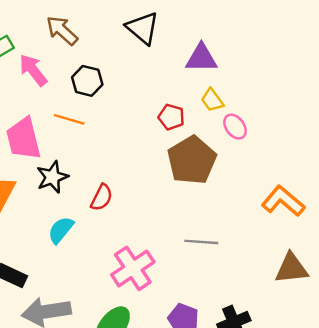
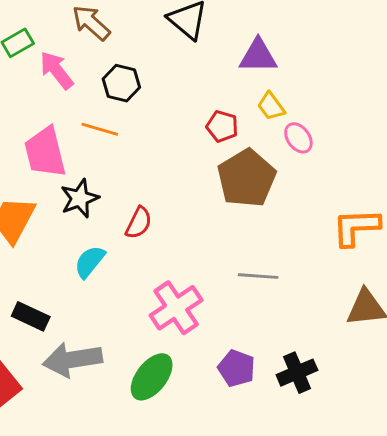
orange L-shape: (283, 201) -> (356, 227), turned -42

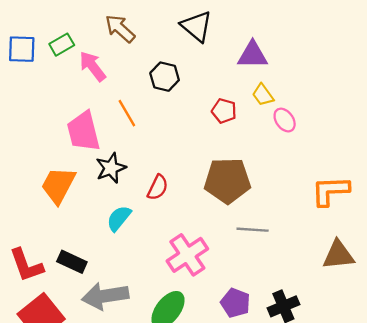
black hexagon: (121, 83) -> (165, 77), moved
orange line: (100, 129) -> (127, 113), turned 44
brown pentagon: (247, 178) -> (227, 181), moved, turned 30

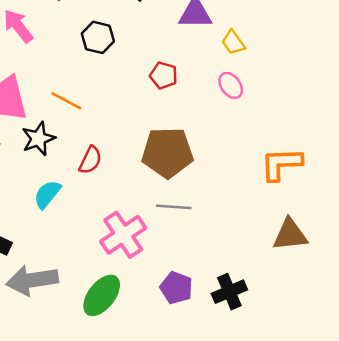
yellow trapezoid: (263, 95) -> (233, 42), moved
orange line: (127, 113) -> (66, 101), moved, turned -32
gray line: (253, 230) -> (174, 207), moved

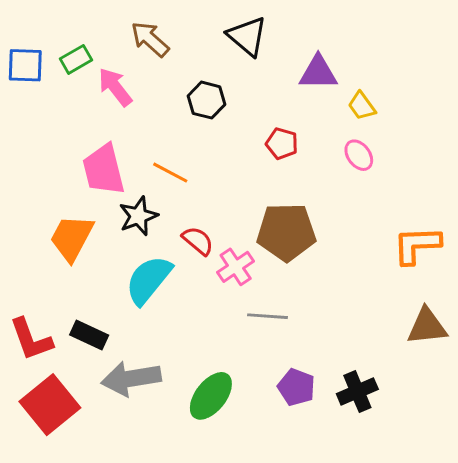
red semicircle: (90, 160) -> (198, 241), turned -76
cyan semicircle: (47, 194) -> (149, 280), size x1.5
gray line: (174, 207) -> (267, 316), moved
pink cross: (123, 235) -> (236, 267), moved, size x0.7

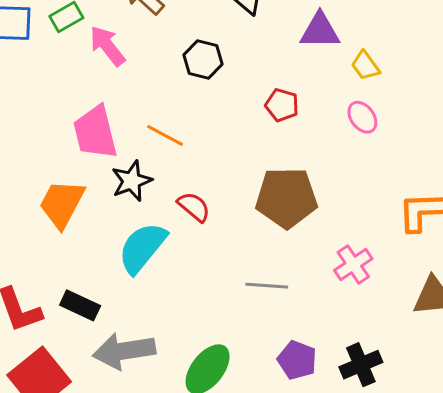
pink cross: (236, 267) -> (353, 264), moved

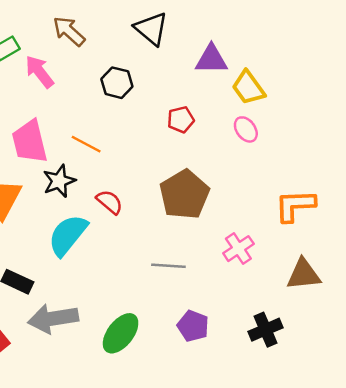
yellow trapezoid: (365, 66) -> (248, 88), size x1.4
red pentagon: (282, 105) -> (181, 120), turned -30
brown pentagon: (286, 198) -> (184, 195), turned -30
black cross: (361, 365) -> (265, 330), moved

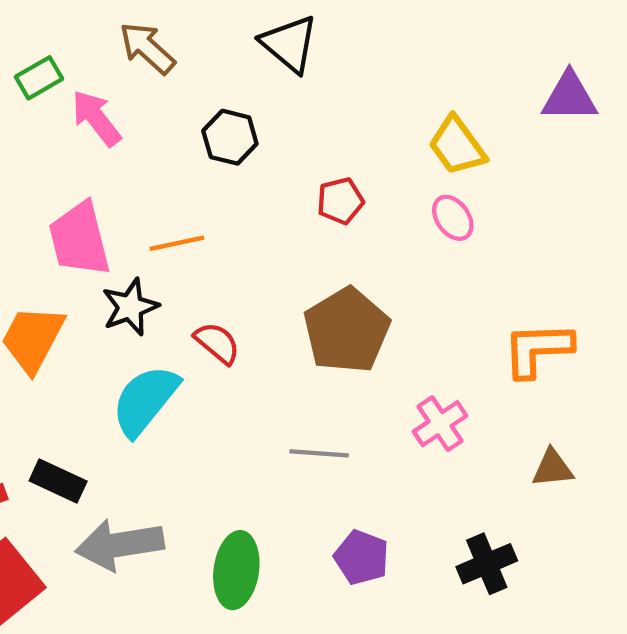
purple triangle: (211, 59) -> (569, 97), moved
orange line: (86, 144) -> (177, 243), turned -40
brown triangle: (304, 274) -> (553, 468), size x0.7
green ellipse: (121, 333) -> (236, 570), turned -30

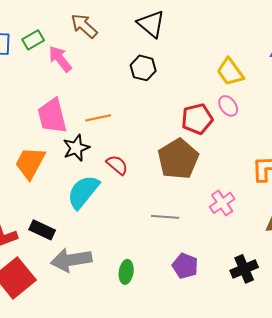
black hexagon: (230, 137) -> (143, 68), moved
red pentagon: (340, 201) -> (197, 119), moved, size x1.4
green ellipse: (236, 570) -> (126, 272), size x0.7

